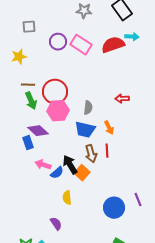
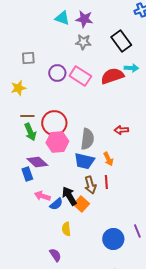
gray semicircle: (88, 108) -> (87, 139), size x1.5

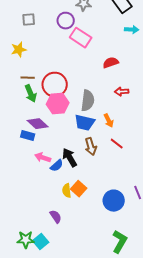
purple circle: (57, 73) -> (66, 21), moved
red semicircle: (112, 76) -> (111, 63), moved, size x0.7
blue rectangle: (27, 174) -> (28, 136), turned -56
red line: (106, 182) -> (117, 144), moved, turned -48
orange square: (81, 204) -> (79, 189), moved

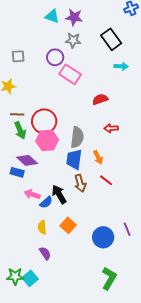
blue trapezoid: (85, 123) -> (74, 159), turned 85
yellow semicircle: (67, 191) -> (42, 227), moved

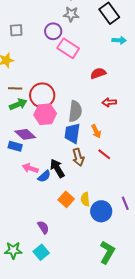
green arrow: (20, 130) -> (18, 104), turned -90
yellow semicircle: (42, 227) -> (85, 199), moved
cyan square: (30, 278) -> (41, 252), moved

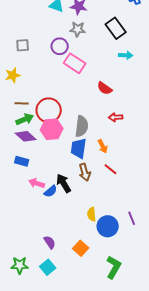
red semicircle: (98, 73) -> (105, 88), turned -126
purple diamond: (25, 134) -> (26, 136), moved
orange square: (66, 199) -> (81, 248), moved

